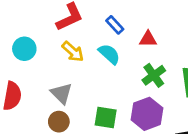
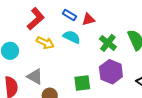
red triangle: (148, 39) -> (88, 19), moved
gray triangle: (61, 93) -> (35, 77), moved

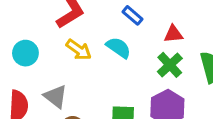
blue rectangle: (70, 15) -> (132, 15), moved
red triangle: (88, 19) -> (173, 34), moved

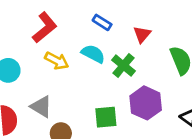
red triangle: (173, 34) -> (142, 34), turned -36
green cross: (170, 65) -> (123, 65), moved

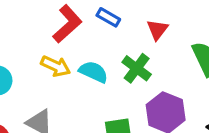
red L-shape: (45, 28) -> (67, 24), moved
cyan semicircle: (93, 54) -> (93, 72), moved

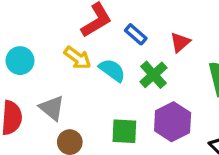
blue rectangle: (108, 17) -> (136, 34), moved

